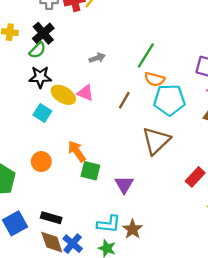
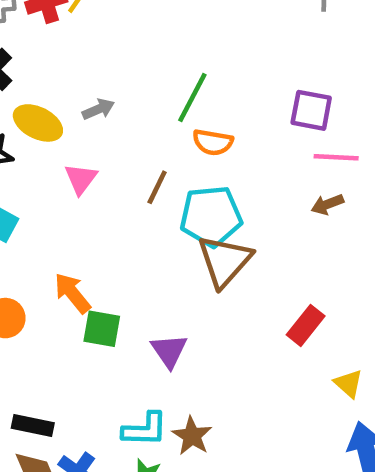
pink triangle: (85, 93) -> (81, 179), turned 48
yellow ellipse: (63, 95) -> (38, 123), moved
cyan pentagon: (169, 100) -> (211, 216), moved

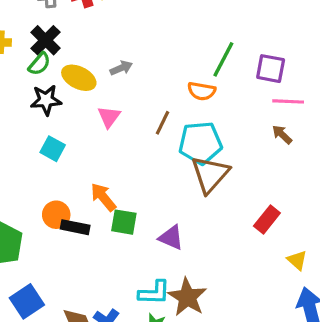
green line: (192, 97) -> (223, 59), moved
brown arrow: (327, 204) -> (282, 135), turned 65
purple triangle: (169, 351) -> (171, 237), turned -32
black rectangle: (33, 425) -> (75, 227), moved
brown star: (192, 436) -> (187, 297), size x1.4

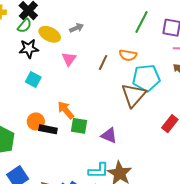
orange semicircle: (202, 91) -> (128, 55), moved
cyan pentagon: (200, 143) -> (146, 78), moved

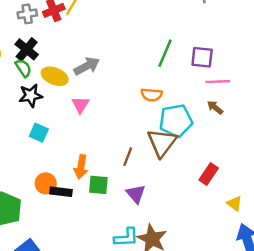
green semicircle: (25, 26) -> (23, 68), turned -70
gray arrow: (77, 28) -> (87, 66), size x1.5
brown line: (103, 63) -> (128, 157), moved
orange arrow: (66, 110) -> (81, 167), turned -126
purple triangle: (109, 135) -> (136, 194), turned 30

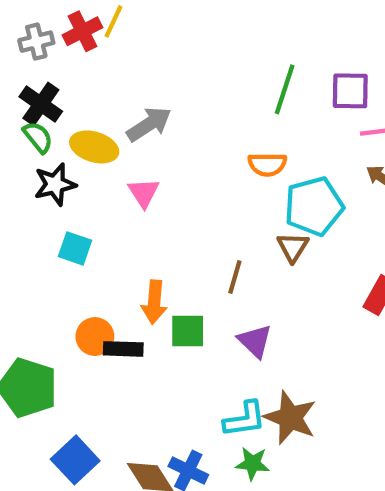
brown triangle: (162, 143) -> (293, 247), size x0.6

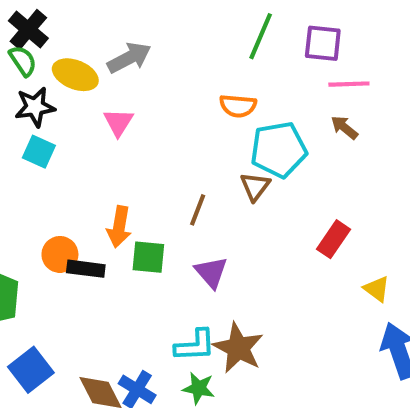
cyan square: (75, 248) -> (39, 152), moved

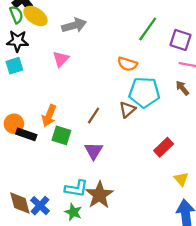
yellow ellipse: (75, 75) -> (35, 16), moved
cyan square: (39, 152) -> (14, 66), turned 36

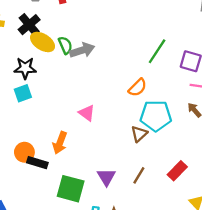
green semicircle: (16, 15) -> (65, 45), moved
pink triangle: (61, 59) -> (87, 113), moved, turned -36
orange semicircle: (127, 64) -> (138, 88), turned -60
brown line: (94, 116) -> (139, 175), moved
green square: (61, 135) -> (71, 189), moved, size x1.4

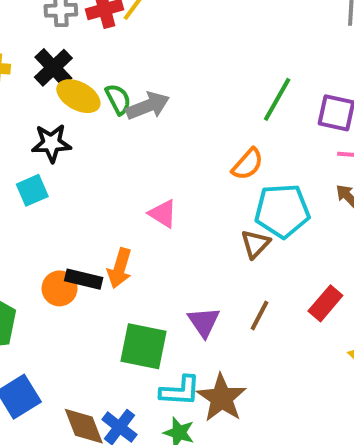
cyan square: (23, 93) -> (32, 190), moved
black rectangle: (37, 163) -> (84, 279), moved

